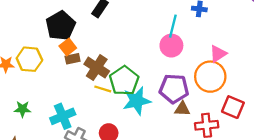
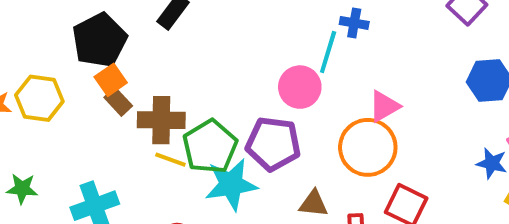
cyan line: (173, 26) -> (328, 52), moved
brown rectangle: (73, 59) -> (118, 102), turned 56
brown cross: (97, 68) -> (161, 120), turned -35
purple pentagon: (174, 89) -> (273, 144), moved

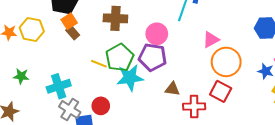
pink circle: (300, 87) -> (157, 34), moved
brown cross: (161, 120) -> (115, 18), moved
orange circle: (368, 147) -> (226, 62), moved

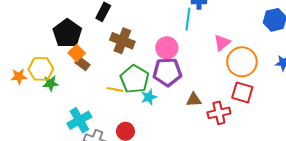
brown cross: (115, 18) -> (122, 41), turned 30
green star: (21, 76) -> (51, 83), moved
cyan star: (130, 78) -> (149, 97), size x0.6

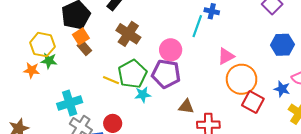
orange star: (19, 77) -> (32, 70), moved
red square: (242, 92) -> (253, 102), moved

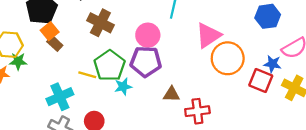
pink triangle: (226, 56) -> (208, 35), size x1.4
red square: (253, 102) -> (261, 80), moved
cyan cross: (70, 103) -> (60, 97), moved

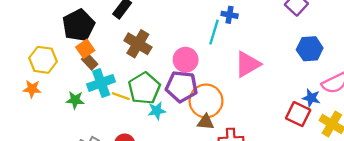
orange circle: (228, 58) -> (206, 101), moved
green star: (18, 61) -> (75, 100), moved
cyan cross: (60, 97) -> (101, 83), moved

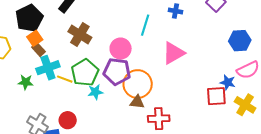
blue cross: (230, 15) -> (176, 11), moved
blue hexagon: (310, 49) -> (240, 41), moved
red square: (298, 114) -> (216, 96), turned -30

